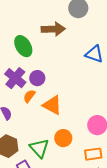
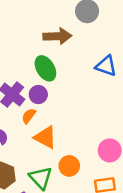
green ellipse: (23, 46) -> (45, 68), moved
orange triangle: (52, 105) -> (45, 137), moved

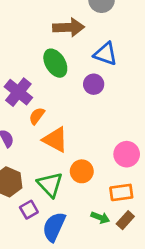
blue triangle: (106, 66) -> (106, 54), moved
purple circle: (38, 95) -> (94, 84), moved

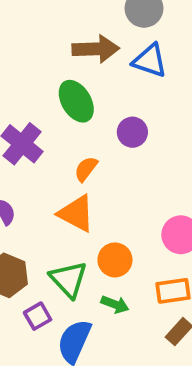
blue triangle: (106, 54) -> (150, 61), moved
orange semicircle: (37, 116) -> (86, 169), moved
green arrow: (100, 218) -> (115, 304), moved

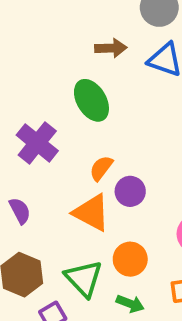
brown arrow: (96, 49) -> (111, 48), size x0.7
purple circle: (132, 132) -> (130, 191), moved

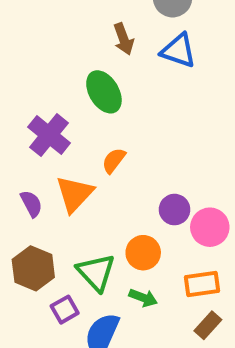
brown arrow: (111, 48) -> (124, 39), turned 72
purple circle: (130, 191) -> (175, 210), moved
orange triangle: (91, 213) -> (75, 194), moved, turned 45

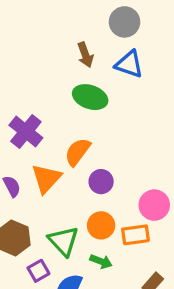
green ellipse: (104, 92) -> (90, 97), moved, turned -40
orange semicircle: (114, 161) -> (78, 152), size x1.4
purple circle: (175, 210) -> (101, 182), moved
orange rectangle: (202, 284) -> (135, 235), moved

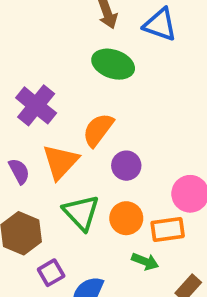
green triangle: (63, 241) -> (81, 213), moved
green arrow: (101, 261) -> (145, 261), moved

